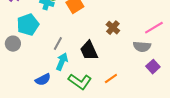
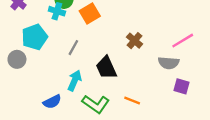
gray line: (58, 44) -> (73, 48), moved
purple square: (153, 67) -> (182, 86), turned -32
orange line: (111, 79) -> (132, 100), turned 56

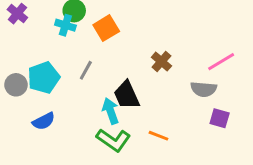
cyan pentagon: (35, 37) -> (44, 78), moved
cyan arrow: (75, 81) -> (111, 111), moved, turned -42
blue semicircle: (52, 102) -> (44, 121), moved

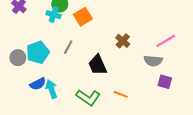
cyan arrow: (111, 111) -> (51, 89), moved

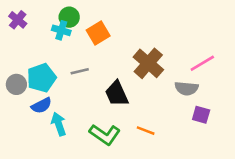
brown cross: (123, 41) -> (148, 63), size x1.6
gray line: (68, 47) -> (80, 71), turned 48
blue semicircle: (38, 84) -> (41, 106), moved

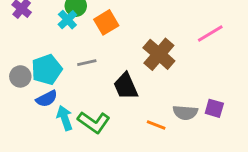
cyan cross: (61, 30) -> (67, 20), turned 30
pink line: (202, 63) -> (210, 33), moved
gray semicircle: (187, 88) -> (185, 113), moved
green L-shape: (105, 135) -> (94, 122), moved

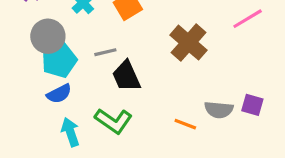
gray circle: (20, 76) -> (48, 36), moved, size x1.4
black trapezoid: (126, 86) -> (126, 76), moved
cyan arrow: (65, 118) -> (70, 132), moved

